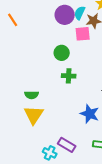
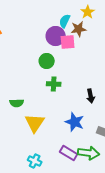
purple circle: (65, 15) -> (56, 36), moved
yellow triangle: (34, 115) -> (35, 123), moved
purple rectangle: (67, 145) -> (69, 153), moved

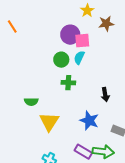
yellow star: (88, 12) -> (87, 11), moved
cyan semicircle: (65, 21) -> (79, 58), moved
brown star: (79, 29) -> (106, 24), moved

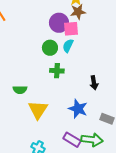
brown star: (106, 24) -> (78, 12), moved

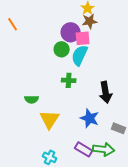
cyan semicircle: (68, 46) -> (80, 55), size x1.5
green circle: (50, 48) -> (62, 49), moved
black arrow: (94, 83) -> (106, 92), size x1.5

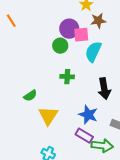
brown star: (90, 21) -> (98, 21), moved
cyan semicircle: (80, 55) -> (93, 52), moved
green semicircle: (32, 99) -> (30, 96), turned -32
purple rectangle: (84, 149) -> (84, 136), moved

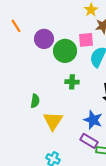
purple circle: (69, 29) -> (44, 39), moved
green circle: (60, 46) -> (65, 51), size x1.5
green semicircle: (30, 96) -> (35, 101), turned -48

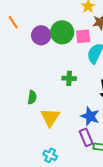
green circle: (65, 51) -> (62, 32), moved
purple rectangle: (89, 141) -> (86, 137), turned 36

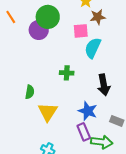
green circle: (62, 32) -> (48, 17), moved

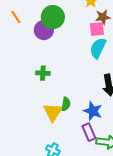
pink square: (81, 31) -> (97, 29), moved
green cross: (67, 73) -> (43, 73), moved
green semicircle: (30, 92) -> (66, 104), moved

